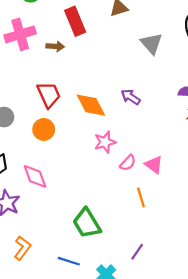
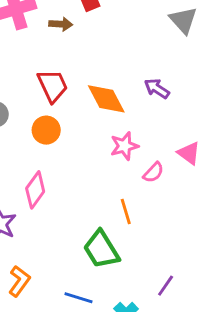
pink triangle: (154, 165) -> (189, 153), moved
pink diamond: (35, 176) -> (35, 190), turned 56
orange line: (141, 197) -> (126, 212), moved

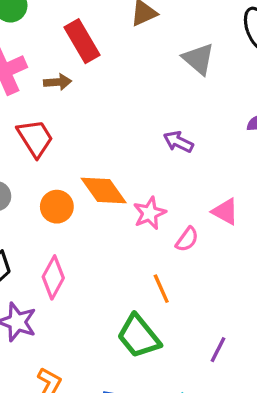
red trapezoid: (53, 86) -> (35, 138), moved
orange diamond: (106, 99) -> (104, 191), moved
purple line: (166, 286) -> (218, 350), moved

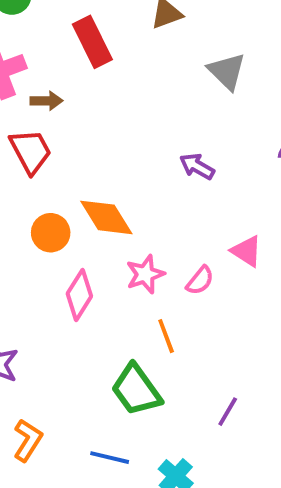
brown arrow: (58, 82) -> (47, 101), moved
pink star: (150, 213) -> (145, 274), moved
pink diamond: (53, 277) -> (79, 295), moved

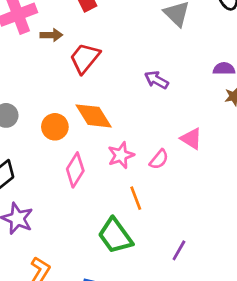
red trapezoid: (31, 151) -> (85, 58), moved, turned -112

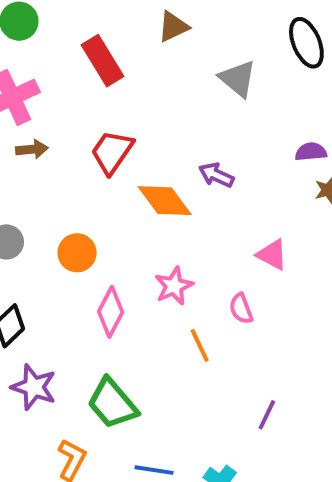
brown arrow: (51, 35) -> (32, 149), moved
orange diamond: (94, 116) -> (165, 201), moved
pink semicircle: (159, 159) -> (241, 309), moved, turned 125
green trapezoid: (115, 236) -> (112, 403), moved

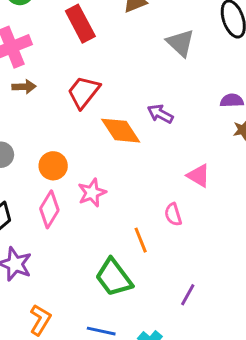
pink star: (174, 286) -> (92, 193), moved
pink diamond: (111, 312) -> (49, 209), moved
green trapezoid: (112, 403) -> (114, 277), moved

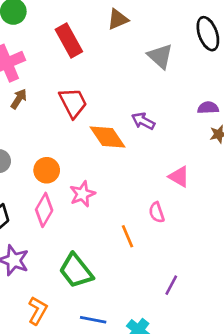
brown arrow: (24, 87) -> (19, 99), turned -54
red trapezoid: (84, 92) -> (73, 103), turned 116
green trapezoid: (114, 277) -> (76, 271), moved

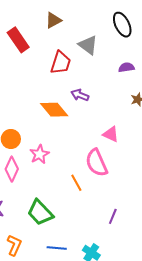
red trapezoid: (73, 103) -> (61, 63), moved, turned 50
purple semicircle: (208, 108) -> (126, 67), moved
pink semicircle: (157, 212) -> (97, 163), size x1.8

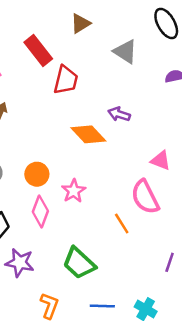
red trapezoid: (61, 63) -> (66, 80), moved

